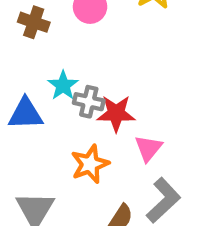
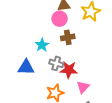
brown cross: (34, 22) -> (68, 37), moved, turned -32
cyan star: (63, 85) -> (42, 45), moved

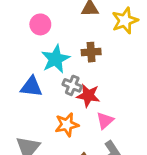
pink circle: (60, 19) -> (40, 24), moved
cyan star: (42, 45) -> (55, 59), size x1.5

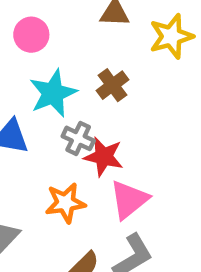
brown cross: (91, 52) -> (112, 85), turned -36
pink triangle: (105, 121) -> (129, 200), size x1.4

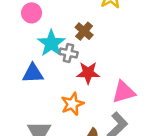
gray cross: (78, 138) -> (68, 53), moved
pink triangle: (129, 200) -> (124, 92), moved, turned 35

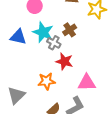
cyan star: (51, 43) -> (43, 32), turned -30
blue triangle: (33, 73) -> (18, 37), moved

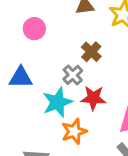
cyan star: (43, 32) -> (57, 102), moved, turned -30
gray cross: (54, 43) -> (73, 75), turned 32

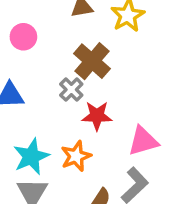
brown cross: (91, 52) -> (92, 61), size x1.5
cyan star: (57, 102) -> (31, 157), moved

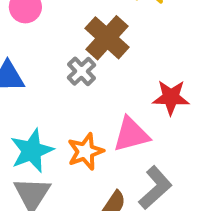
red star: (97, 116) -> (171, 97), moved
pink triangle: (143, 141) -> (131, 134), moved

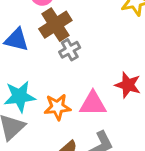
brown cross: (107, 38) -> (55, 25), moved

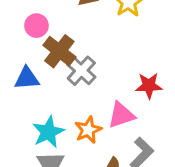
gray cross: (70, 50) -> (81, 71), size x1.4

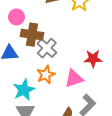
brown cross: (59, 51) -> (32, 35), turned -30
orange star: (88, 130) -> (46, 75), moved

